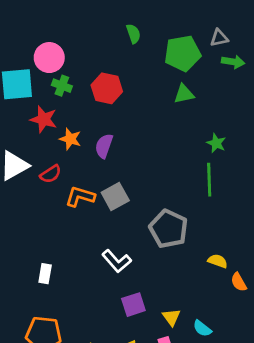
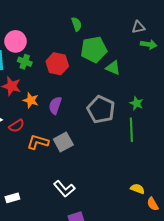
green pentagon: (183, 53) -> (94, 50), moved
green triangle: (184, 94) -> (113, 68), turned 35
gray pentagon: (169, 229) -> (101, 109), moved
white rectangle: (45, 274) -> (12, 198), turned 64

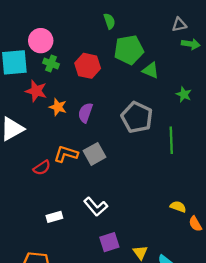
green star: (136, 103) -> (184, 94), moved
red semicircle: (17, 126) -> (42, 168), moved
white rectangle: (12, 198) -> (54, 217), moved

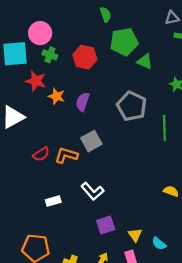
orange L-shape: (66, 154) -> (66, 155), moved

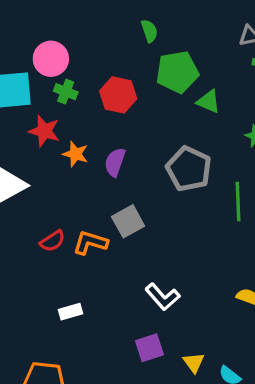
white L-shape: (92, 191) -> (163, 297), moved

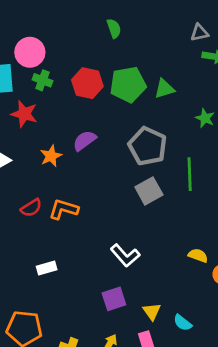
green pentagon: (177, 72) -> (128, 84), moved
green triangle: (208, 101) -> (164, 89), turned -40
orange star: (76, 154) -> (51, 156), moved, turned 30
purple semicircle: (115, 162) -> (85, 141), turned 35
gray square: (128, 221) -> (149, 191), moved

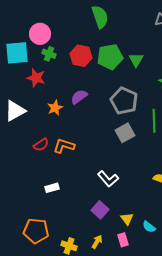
green semicircle: (114, 28) -> (100, 17), size x1.6
green triangle: (164, 89) -> (136, 60), turned -42
purple square: (114, 299) -> (100, 210), turned -30

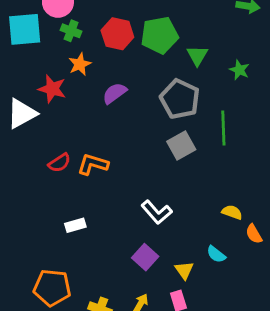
green triangle: (136, 60) -> (197, 55), moved
red star: (36, 78) -> (52, 89), moved
orange star: (55, 108) -> (80, 64), moved
cyan semicircle: (149, 227) -> (216, 254), moved

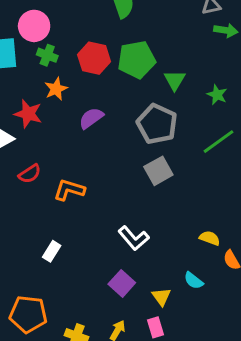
green line: (223, 128) -> (218, 142), moved, turned 56
red semicircle: (59, 163) -> (30, 174), moved
white rectangle: (75, 225) -> (52, 251), turned -42

